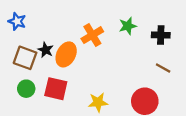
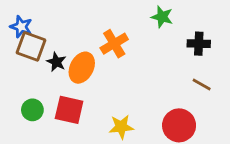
green star: (128, 26) -> (162, 17), moved, turned 30
brown square: (25, 58) -> (31, 46), moved

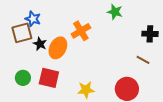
blue star: (21, 27) -> (33, 19), moved
black cross: (199, 44) -> (150, 34), moved
brown square: (31, 46) -> (22, 33), turned -35

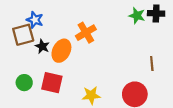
green star: (115, 12) -> (137, 16), moved
black cross: (150, 34) -> (156, 13), moved
brown line: (143, 60) -> (152, 63), turned 56

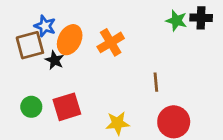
orange ellipse: (61, 51) -> (70, 40), moved
brown line: (152, 63) -> (156, 82), moved
red square: (52, 83) -> (67, 107), turned -30

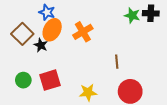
blue star: (45, 26) -> (47, 12), moved
brown square: (30, 45) -> (22, 34), turned -30

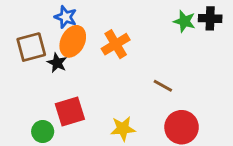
brown square: (22, 34) -> (31, 47), turned 30
brown line: (117, 62) -> (163, 86), turned -56
green circle: (23, 80) -> (43, 131), moved

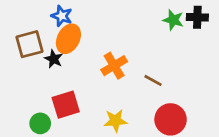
orange cross: (116, 44) -> (114, 66), moved

